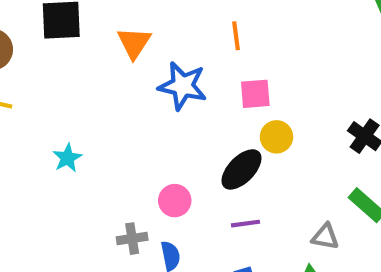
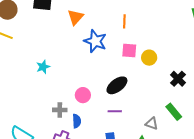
yellow circle: (276, 137) -> (149, 58), moved
cyan star: (67, 158) -> (43, 67), moved

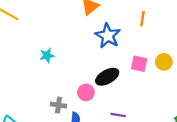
pink square: (129, 50) -> (139, 64), moved
black ellipse: (117, 85) -> (107, 77), moved

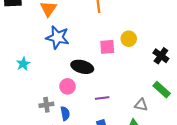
blue star: (108, 36) -> (58, 37), moved
black ellipse: (107, 77) -> (82, 67), turned 60

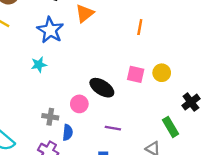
blue star: (58, 37) -> (50, 30), moved
green rectangle: (162, 90) -> (170, 127), moved

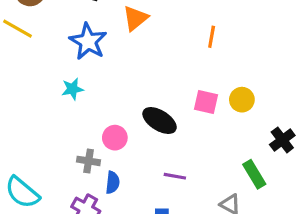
pink circle: (79, 104) -> (115, 138), moved

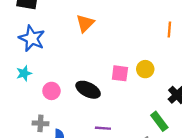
orange triangle: (135, 18) -> (85, 23), moved
orange line: (212, 37) -> (169, 29), moved
pink circle: (115, 138) -> (51, 91), moved

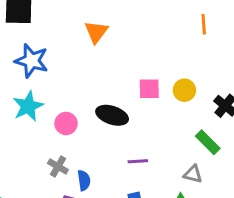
yellow circle: (145, 69) -> (184, 90), moved
cyan star: (24, 73) -> (28, 106), size x1.5
gray cross: (40, 123) -> (58, 166), turned 35

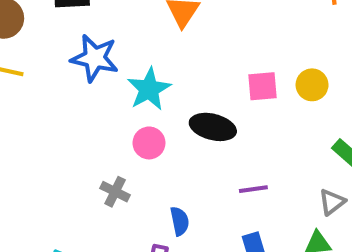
cyan star: (28, 106) -> (149, 89), moved
gray cross: (58, 166) -> (115, 192), moved
gray triangle: (193, 174) -> (332, 202), turned -48

